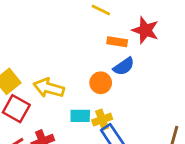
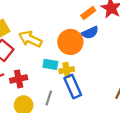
orange rectangle: (117, 42) -> (88, 13), turned -56
orange circle: (101, 83) -> (70, 42), size x1.5

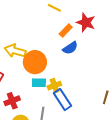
yellow arrow: (30, 39) -> (15, 51), moved
orange circle: (70, 42) -> (35, 62), moved

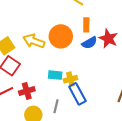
red star: (86, 22) -> (108, 39), moved
orange rectangle: (66, 30) -> (86, 25), turned -48
orange circle: (35, 62) -> (61, 36), moved

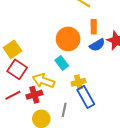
yellow arrow: (34, 41) -> (44, 81), moved
cyan rectangle: (55, 75) -> (62, 63), moved, turned 48

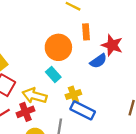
blue semicircle: (97, 45) -> (98, 61), moved
blue rectangle: (86, 97) -> (83, 110), turned -30

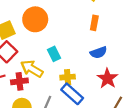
red star: (112, 45) -> (107, 78), moved
orange circle: (58, 47) -> (35, 19), moved

